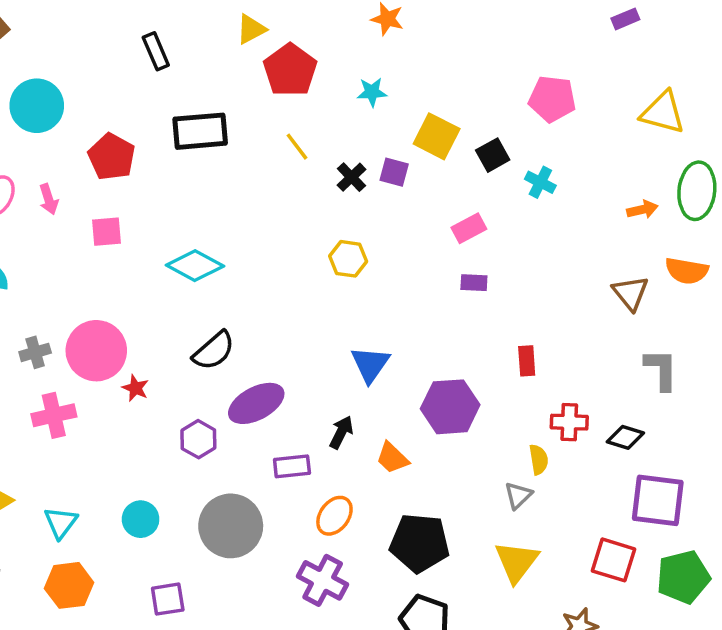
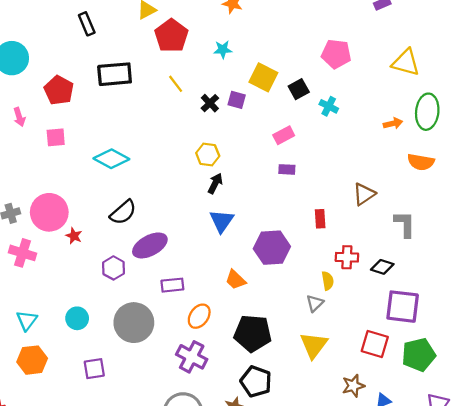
brown triangle: (631, 293) -> (364, 194), moved, turned 35
pink cross: (54, 415) -> (22, 253), turned 30
black arrow: (341, 432) -> (215, 183), moved

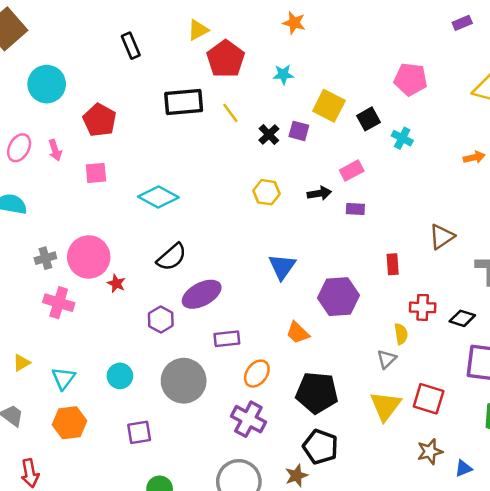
black rectangle: (115, 74) -> (184, 102), moved
black arrow: (215, 183) -> (319, 193), moved, turned 54
red square: (375, 344) -> (429, 399), moved

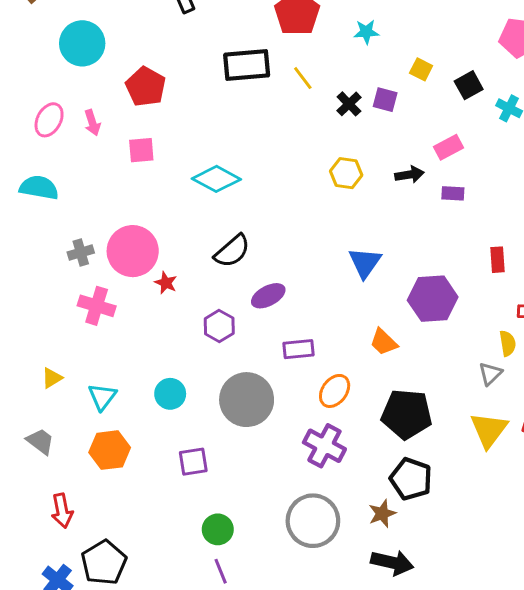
yellow square: (329, 106) -> (421, 69), size x0.6
purple ellipse: (202, 294) -> (268, 296), size x0.7

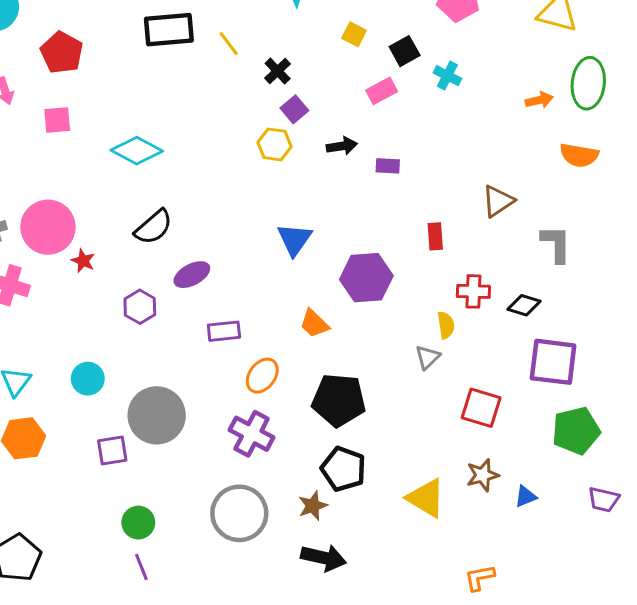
purple square: (385, 100) -> (294, 109), moved, turned 35
pink rectangle: (448, 147) -> (382, 91), moved
gray circle: (247, 400) -> (157, 415), moved
yellow triangle: (489, 430) -> (426, 498), moved, turned -36

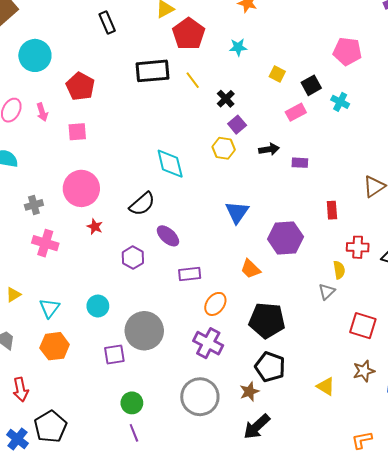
cyan diamond: (137, 151) -> (170, 164), moved, turned 48
pink circle: (48, 227) -> (81, 188), moved
purple ellipse: (192, 275) -> (168, 236), turned 70
yellow triangle: (426, 498) -> (326, 386), size x0.7
black arrow: (323, 558) -> (257, 427), turned 124

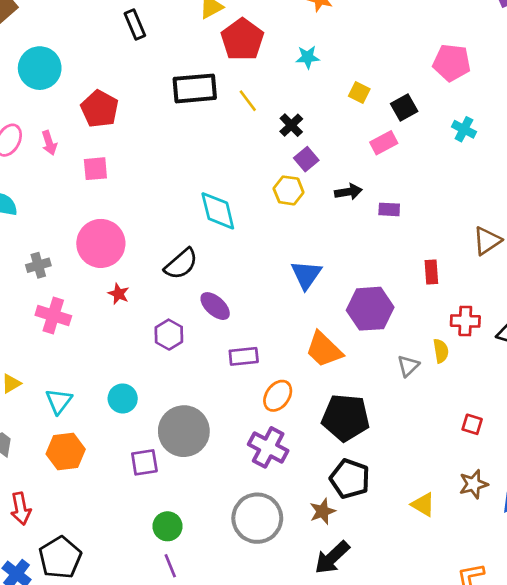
cyan cross: (340, 102) -> (464, 129), moved
orange trapezoid: (250, 269) -> (324, 350), size x1.4
gray triangle: (327, 292) -> (408, 366), moved
red square: (363, 326) -> (472, 424), size x0.6

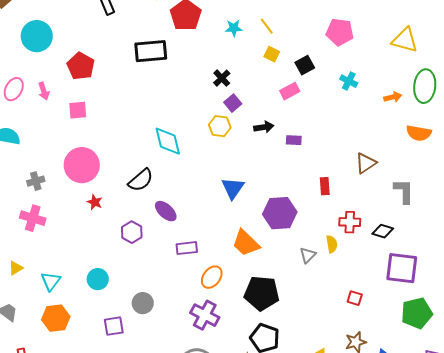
yellow line: (248, 101) -> (267, 26), moved
pink cross: (53, 316) -> (33, 218), moved
gray circle: (184, 431) -> (143, 303), size x0.6

